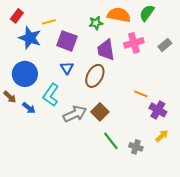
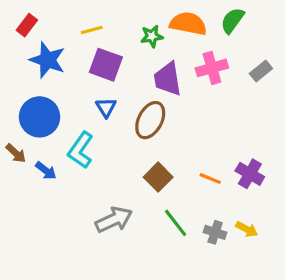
yellow line: (49, 22) -> (92, 30), moved
orange line: (141, 94) -> (210, 179), moved
gray arrow: (75, 114) -> (114, 220), moved
yellow arrow: (162, 136) -> (247, 229), moved, turned 72

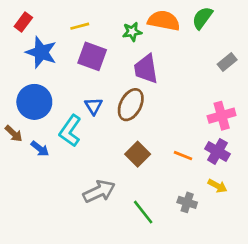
pink cross: (212, 68) -> (222, 116), moved
blue triangle: (106, 107) -> (94, 106), moved
green line: (176, 223) -> (143, 212), moved
yellow arrow: (247, 229) -> (217, 186), moved

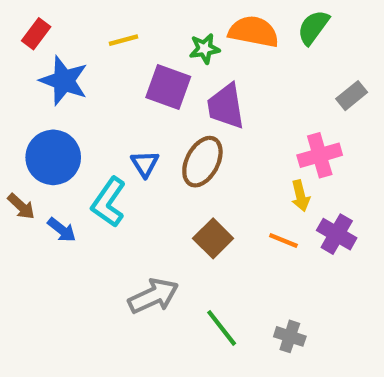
purple square: (92, 56) -> (168, 87), moved
pink cross: (222, 116) -> (320, 155), moved
yellow arrow: (217, 186) -> (300, 196), moved, turned 48
gray cross: (187, 202) -> (290, 336), moved

